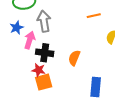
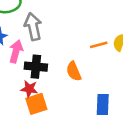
orange line: (94, 16) -> (99, 45), moved
orange semicircle: (74, 58) -> (74, 71), turned -42

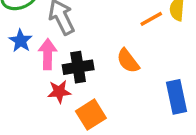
red star: (29, 89) -> (59, 92), moved

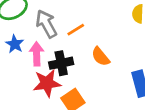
orange line: (151, 19) -> (76, 30), moved
red star: (59, 92) -> (47, 83), size x1.5

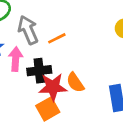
orange semicircle: (101, 57) -> (75, 83), moved
red star: (47, 83) -> (53, 87), moved

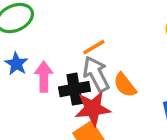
gray arrow: (28, 30) -> (96, 74), moved
orange semicircle: (75, 83) -> (125, 85), moved

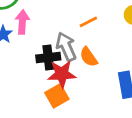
orange line: (94, 47) -> (88, 22), moved
pink arrow: (44, 77) -> (22, 22), moved

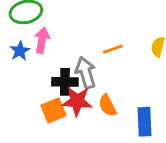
orange semicircle: (89, 57) -> (107, 106), moved
orange square: (57, 96) -> (54, 110), moved

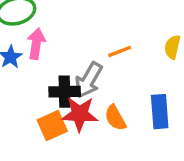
gray arrow: (86, 73) -> (89, 80), turned -132
blue rectangle: (145, 122) -> (160, 112), moved

